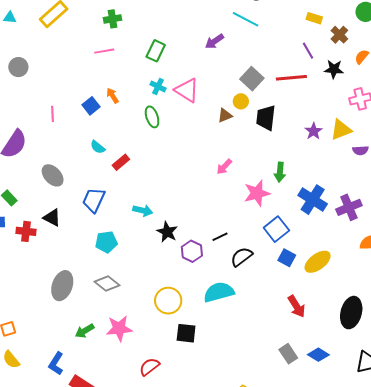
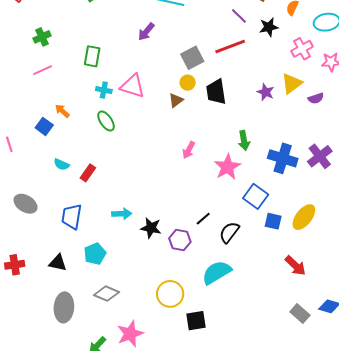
gray square: (252, 79) -> (192, 58), turned 35
black triangle: (52, 218) -> (58, 263), moved

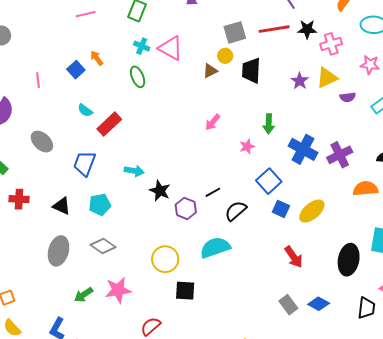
black star: (269, 27) -> (307, 29), moved
pink cross: (302, 49) -> (331, 44), moved
pink star: (227, 167) -> (247, 146), size x0.6
red rectangle: (88, 173) -> (109, 124), size x1.4

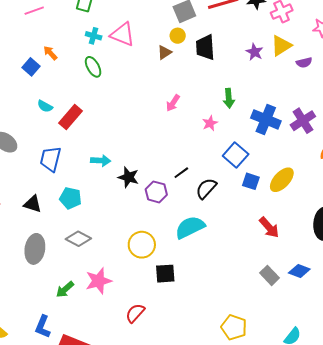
cyan pentagon: (100, 205) -> (70, 198), turned 30

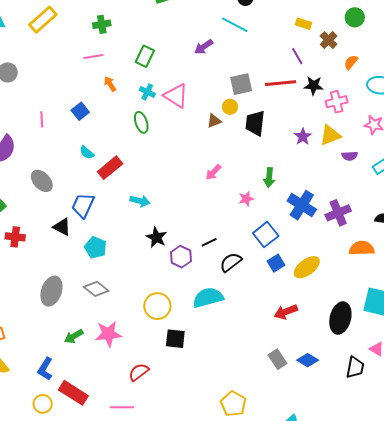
orange arrow: (50, 53) -> (110, 84), moved
cyan arrow: (101, 161) -> (140, 201), moved
blue square: (251, 181) -> (276, 263), turned 30
black triangle: (33, 204) -> (62, 227), moved
red arrow: (269, 227) -> (286, 312), turned 100

